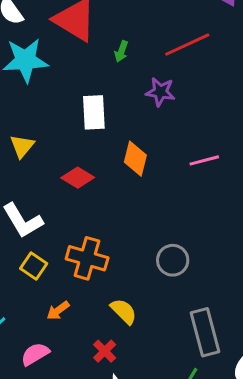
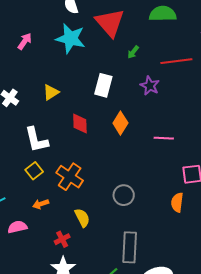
red diamond: (78, 178) -> (80, 124), turned 40

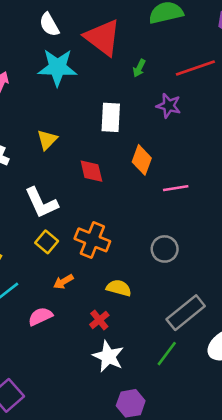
pink line: (164, 138) -> (176, 188), moved
yellow semicircle: (82, 218) -> (119, 288), turned -36
gray rectangle: (130, 247) -> (186, 313), turned 60

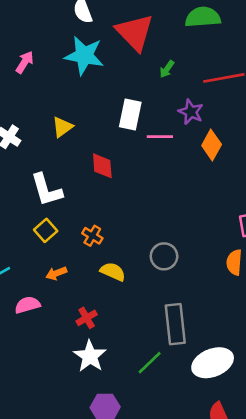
orange diamond: (142, 160) -> (212, 145), moved
pink line: (176, 188) -> (160, 137), moved
orange cross: (92, 240) -> (92, 236), size x0.6
yellow semicircle: (119, 288) -> (113, 272), moved
gray rectangle: (186, 313) -> (175, 324), turned -66

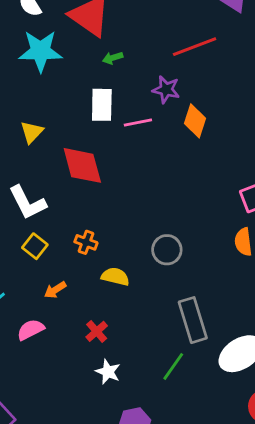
green arrow: (167, 69) -> (113, 58), moved, turned 48
red diamond: (102, 166) -> (82, 165), size x1.5
white star: (90, 356) -> (108, 372), size x0.7

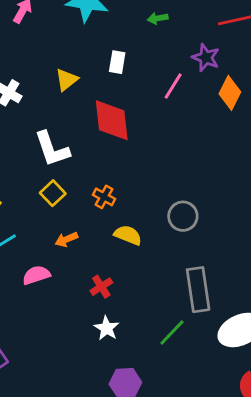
white rectangle: (102, 105) -> (117, 62), moved, size x0.7
pink line: (138, 123) -> (173, 86), turned -56

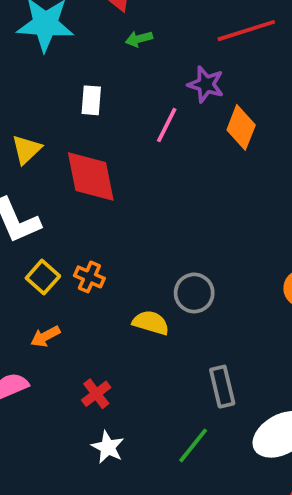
yellow triangle: (67, 80) -> (26, 149), moved
yellow square: (53, 193) -> (43, 277), moved
yellow semicircle: (128, 235) -> (151, 323), moved
gray rectangle: (198, 290) -> (222, 387), size x0.7

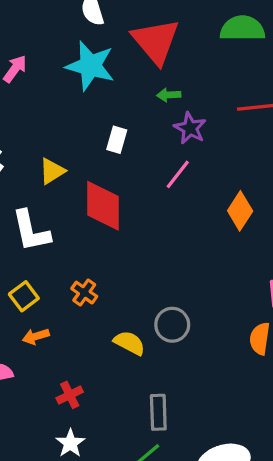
purple star: (206, 84) -> (190, 128), moved
orange diamond: (241, 127) -> (240, 211), moved
yellow square: (43, 277) -> (24, 296), moved
gray rectangle: (222, 387) -> (158, 412), moved

